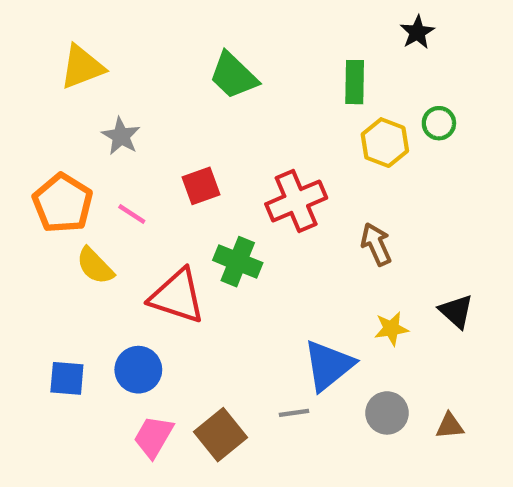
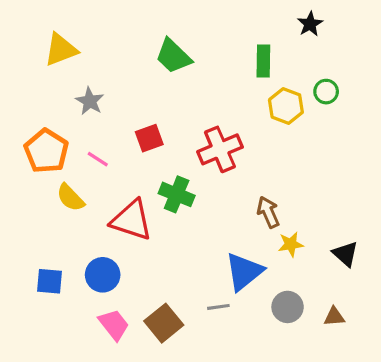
brown arrow: (376, 244) -> (268, 212), moved
black triangle: (456, 311) -> (345, 254), moved
pink trapezoid: (153, 437) -> (114, 325), turned 112

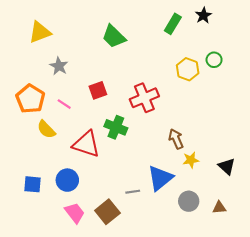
green rectangle: (263, 61) -> (173, 24), moved, turned 30
gray line: (218, 307) -> (133, 192), moved

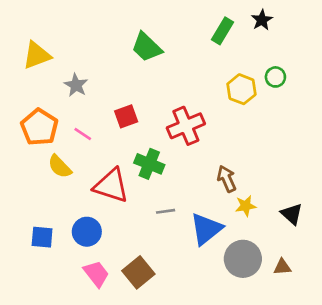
yellow triangle: (40, 32) -> (37, 55), moved
gray line: (133, 192) -> (166, 211), moved
gray circle: (189, 201) -> (243, 259), size x1.4

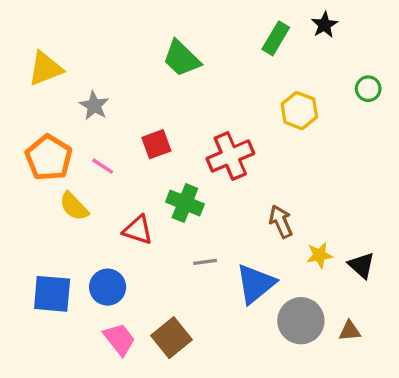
green circle: (275, 77) -> (368, 89), moved
red triangle: (111, 186) -> (138, 230), size x0.7
yellow star: (246, 206) -> (319, 255), moved
blue square: (42, 237) -> (52, 294), size x1.4

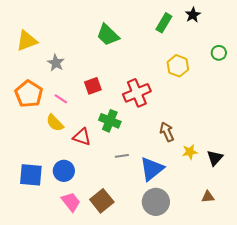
yellow semicircle: (74, 206) -> (55, 123), moved
black triangle: (361, 265) -> (215, 158), turned 30
gray circle: (301, 321) -> (156, 202), moved

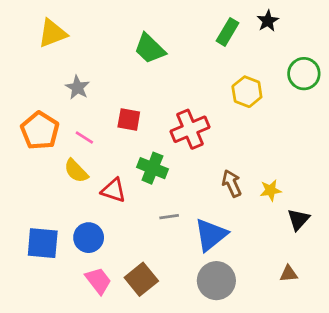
yellow triangle: (27, 41) -> (52, 33), moved
green circle: (219, 53) -> (304, 74), size x1.5
red square: (93, 86) -> (129, 119), turned 30
yellow star: (190, 152) -> (271, 190), moved

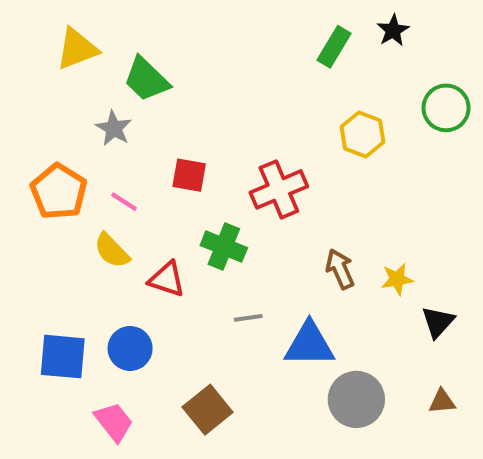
green trapezoid: (150, 49) -> (146, 79), moved
blue triangle: (211, 235) -> (309, 344), turned 39
brown triangle: (289, 274) -> (442, 401), moved
pink trapezoid: (98, 281) -> (114, 422), moved
gray circle: (216, 281) -> (356, 399), moved

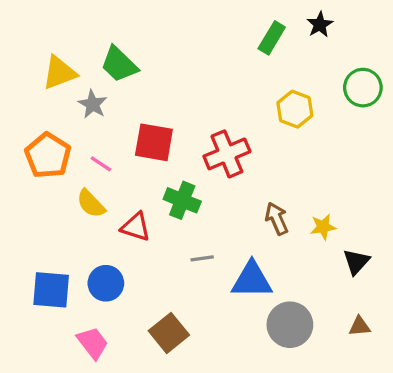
yellow triangle: (77, 49) -> (59, 73), moved
red square: (189, 175) -> (154, 142), size x1.4

